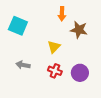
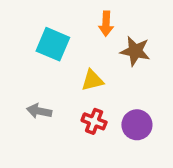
cyan square: (18, 26) -> (53, 44), moved
yellow triangle: (54, 47) -> (92, 80), turned 32

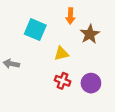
brown star: (135, 51) -> (90, 34), turned 30
gray arrow: (39, 111) -> (11, 64), moved

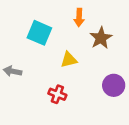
red cross: (63, 81) -> (57, 94), moved
purple circle: (91, 83) -> (114, 85), moved

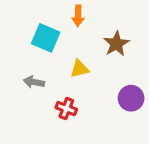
orange arrow: (79, 17) -> (78, 16), moved
gray arrow: (13, 71) -> (34, 82), moved

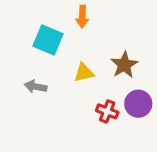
brown star: (116, 44) -> (124, 65), moved
red cross: (66, 109) -> (107, 111), moved

